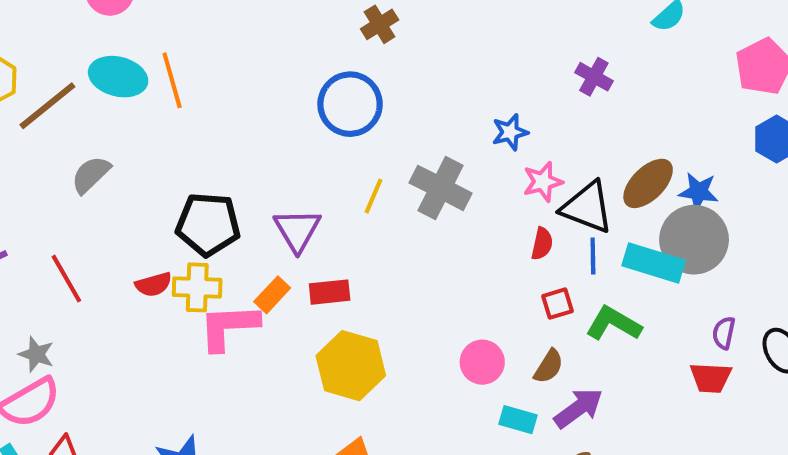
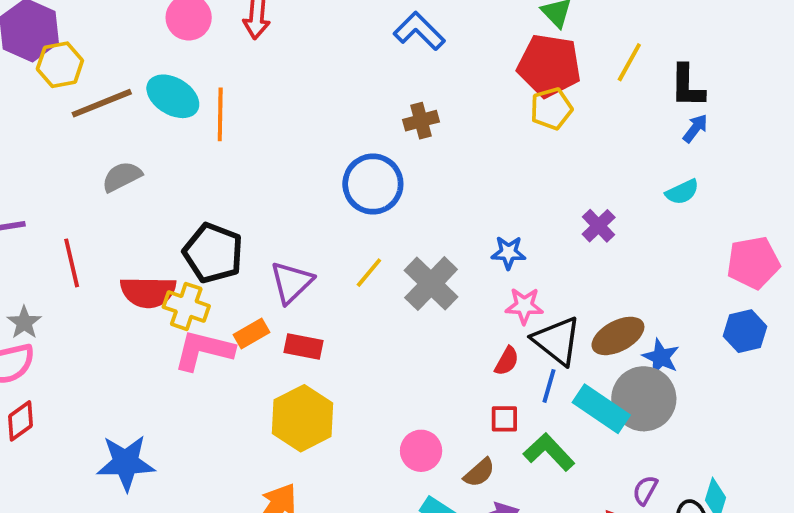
red semicircle: (154, 284) -> (148, 292), size x1.6

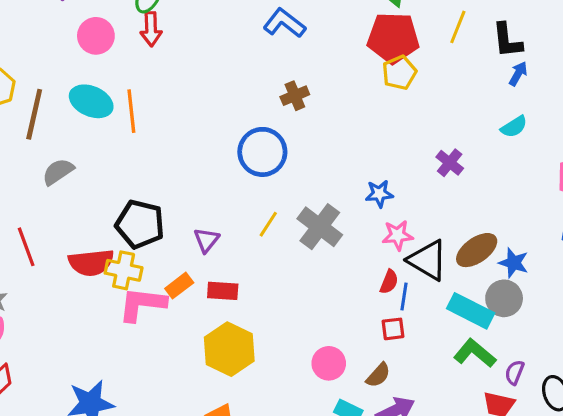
brown line: (102, 103) -> (34, 114), turned -48
purple triangle: (291, 282) -> (206, 240), size x0.7
blue line: (549, 386) -> (404, 297), moved
gray circle: (644, 399) -> (504, 298), size x0.7
green L-shape: (549, 452) -> (475, 353), moved

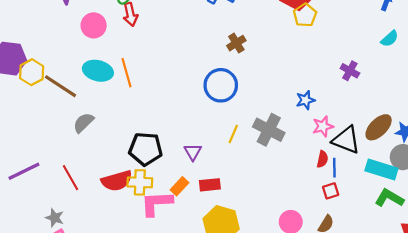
brown line: (34, 114) -> (61, 86), turned -60

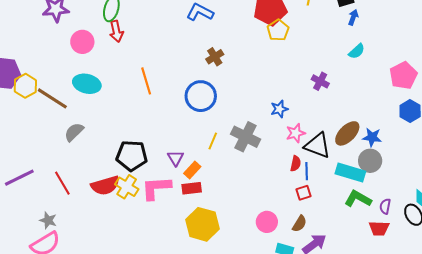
orange line: (127, 73) -> (146, 81), moved
yellow cross: (140, 182) -> (127, 187), turned 30
orange rectangle: (180, 186) -> (192, 170), moved
pink L-shape: (157, 203) -> (156, 188), moved

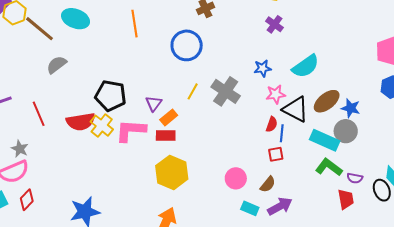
cyan semicircle: (357, 51) -> (306, 66), moved, size x1.6
purple cross: (320, 81) -> (275, 24), moved
purple semicircle: (385, 206) -> (355, 178), turned -98
red trapezoid: (379, 228) -> (346, 199), turned -110

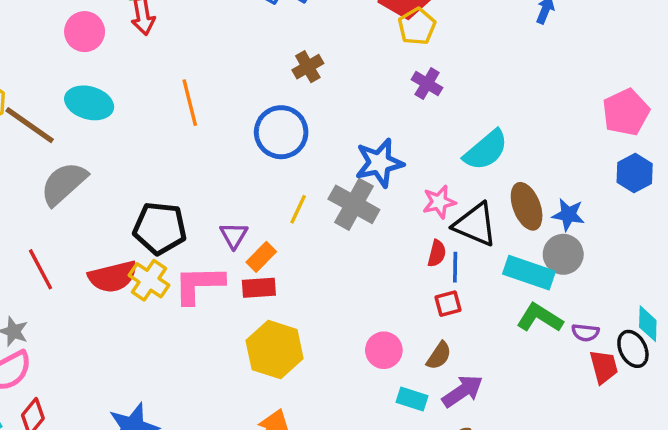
gray semicircle: (57, 65) -> (64, 184), size x1.4
blue star: (263, 68) -> (379, 163), moved, size x1.6
brown ellipse: (327, 101) -> (527, 206), turned -68
red trapezoid: (346, 199) -> (604, 367), moved

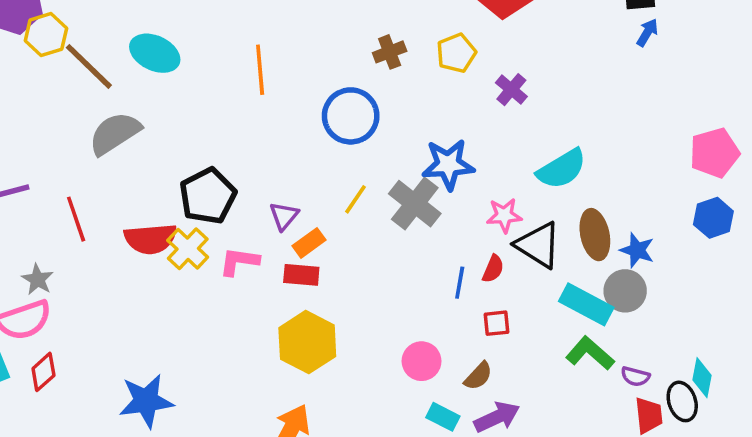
yellow pentagon: (417, 26) -> (456, 53), moved
black pentagon: (160, 228) -> (208, 196), turned 30
blue line: (455, 267) -> (460, 283), moved
pink L-shape: (199, 284) -> (239, 261), size x0.7

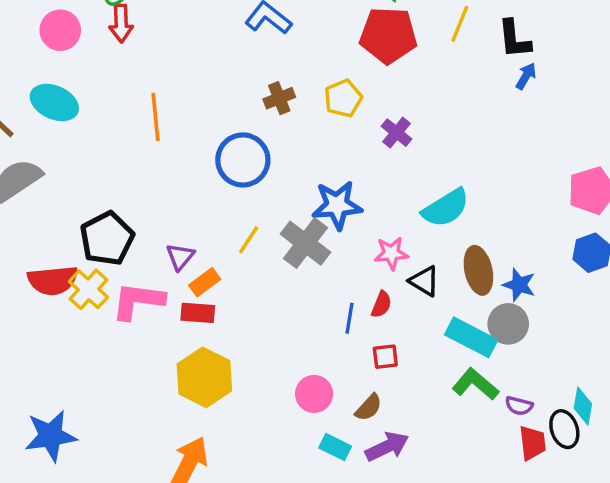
black triangle: (538, 245) -> (424, 281), size x0.7
pink L-shape: (239, 261) -> (138, 301), size x1.4

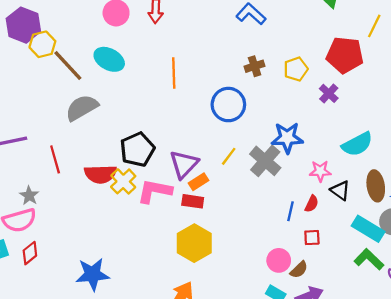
red pentagon: (388, 35) -> (345, 55), moved
purple triangle: (180, 257) -> (184, 164), size x1.6
pink circle: (314, 394) -> (279, 260), moved

